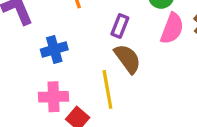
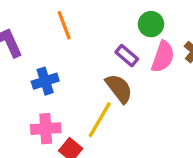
purple rectangle: (120, 26) -> (127, 56), moved, turned -70
yellow line: (107, 89) -> (100, 120), turned 42

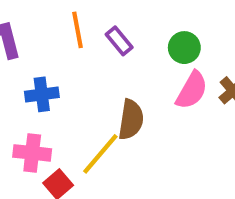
purple rectangle: (127, 56) -> (119, 41), moved
brown semicircle: (119, 88) -> (131, 120), turned 36

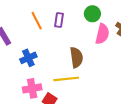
purple rectangle: (119, 41) -> (59, 20), turned 64
yellow line: (100, 154) -> (66, 79), turned 60

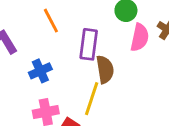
purple rectangle: (59, 20) -> (89, 44), moved, size x1.5
yellow line: (66, 79) -> (92, 99), turned -65

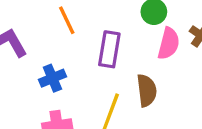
brown semicircle: (105, 70) -> (147, 90), moved

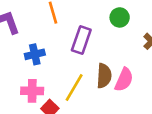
pink semicircle: (169, 44) -> (124, 80), moved

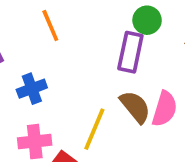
purple rectangle: (81, 40) -> (130, 52), moved
brown semicircle: (104, 76) -> (135, 107), turned -35

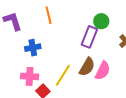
brown semicircle: (135, 107) -> (87, 67), turned 60

